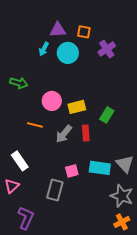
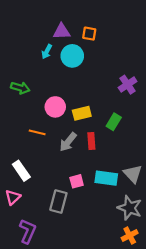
purple cross: (107, 49) -> (128, 85), moved

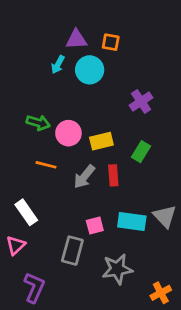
purple cross: (128, 85) -> (141, 101), moved
green arrow: (20, 88) -> (38, 123), moved
gray star: (130, 208) -> (117, 269), moved, turned -30

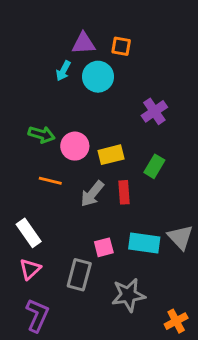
pink triangle: (16, 245) -> (30, 269), moved

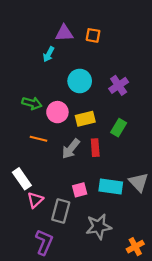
cyan circle: (98, 77) -> (80, 81), moved
pink triangle: (30, 269) -> (35, 200), moved
purple L-shape: (37, 315) -> (44, 242), moved

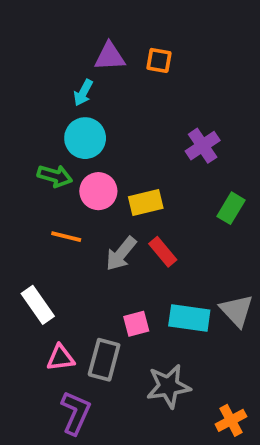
cyan circle: (80, 81) -> (85, 138), moved
green rectangle: (119, 128) -> (231, 208), moved
red rectangle: (95, 148) -> (163, 252), turned -36
pink triangle: (35, 200) -> (60, 358), moved, turned 36

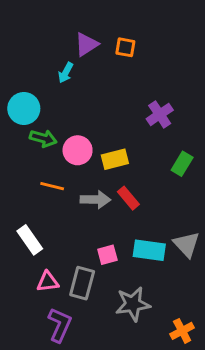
purple triangle: (110, 57) -> (87, 44), turned -30
cyan circle: (85, 138) -> (24, 108), moved
gray arrow: (121, 254) -> (95, 200), turned -128

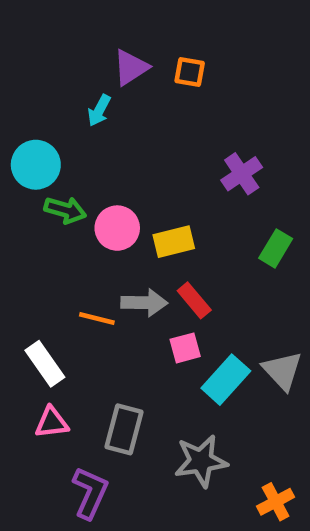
orange line: (52, 186) -> (97, 319), moved
cyan rectangle: (149, 250) -> (226, 380), turned -56
pink square: (107, 255) -> (185, 348), moved
pink triangle: (48, 282) -> (52, 423), moved

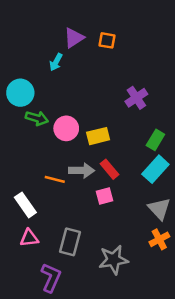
cyan rectangle: (226, 380) -> (155, 169), moved
orange cross: (276, 502) -> (159, 239), moved

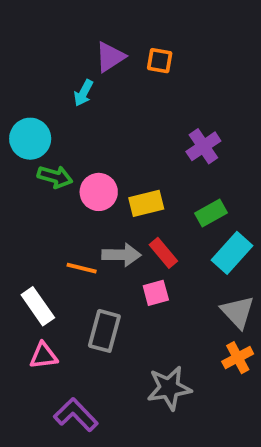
green rectangle: (155, 140) -> (211, 213), moved, turned 30
gray rectangle: (70, 242) -> (104, 331), moved
purple L-shape: (51, 278) -> (76, 415), turned -68

